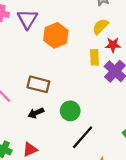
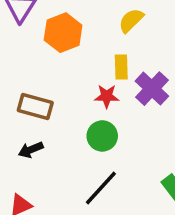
red star: (113, 45) -> (107, 96), moved
green circle: (70, 111) -> (102, 136), moved

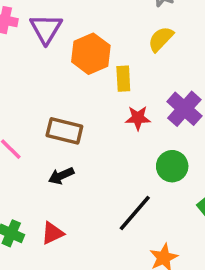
yellow rectangle: (121, 67) -> (123, 79), moved
green circle: (102, 136) -> (172, 166), moved

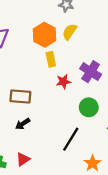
orange hexagon: (91, 54) -> (45, 35), moved

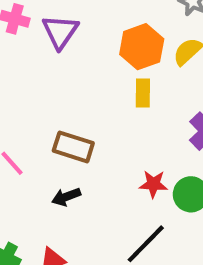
red star: (63, 82) -> (153, 184), moved

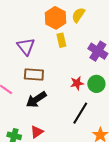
purple triangle: (60, 32) -> (26, 46), moved
black arrow: (66, 197) -> (36, 99), size x1.5

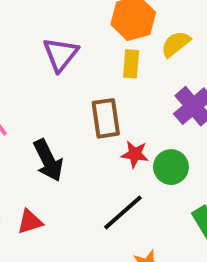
yellow semicircle: (78, 15) -> (176, 44), moved
brown rectangle: (34, 74) -> (106, 118), moved, turned 60
black arrow: (36, 99) -> (48, 160), turned -100

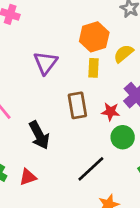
red star: (135, 154) -> (111, 112), moved

